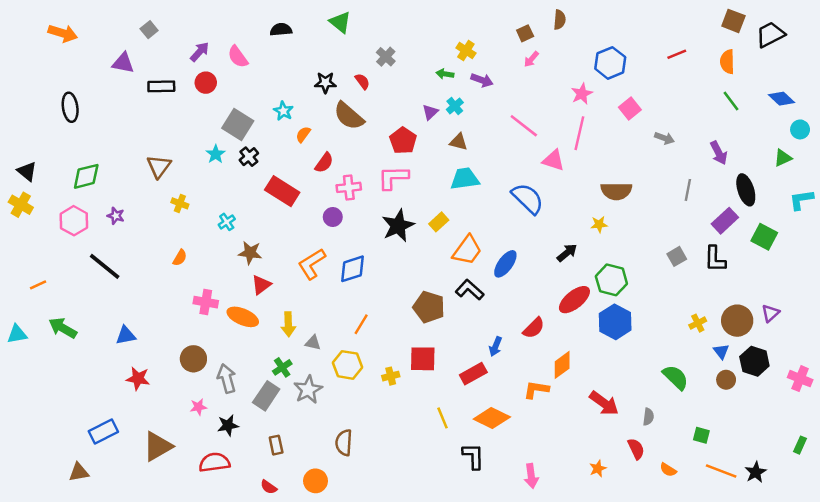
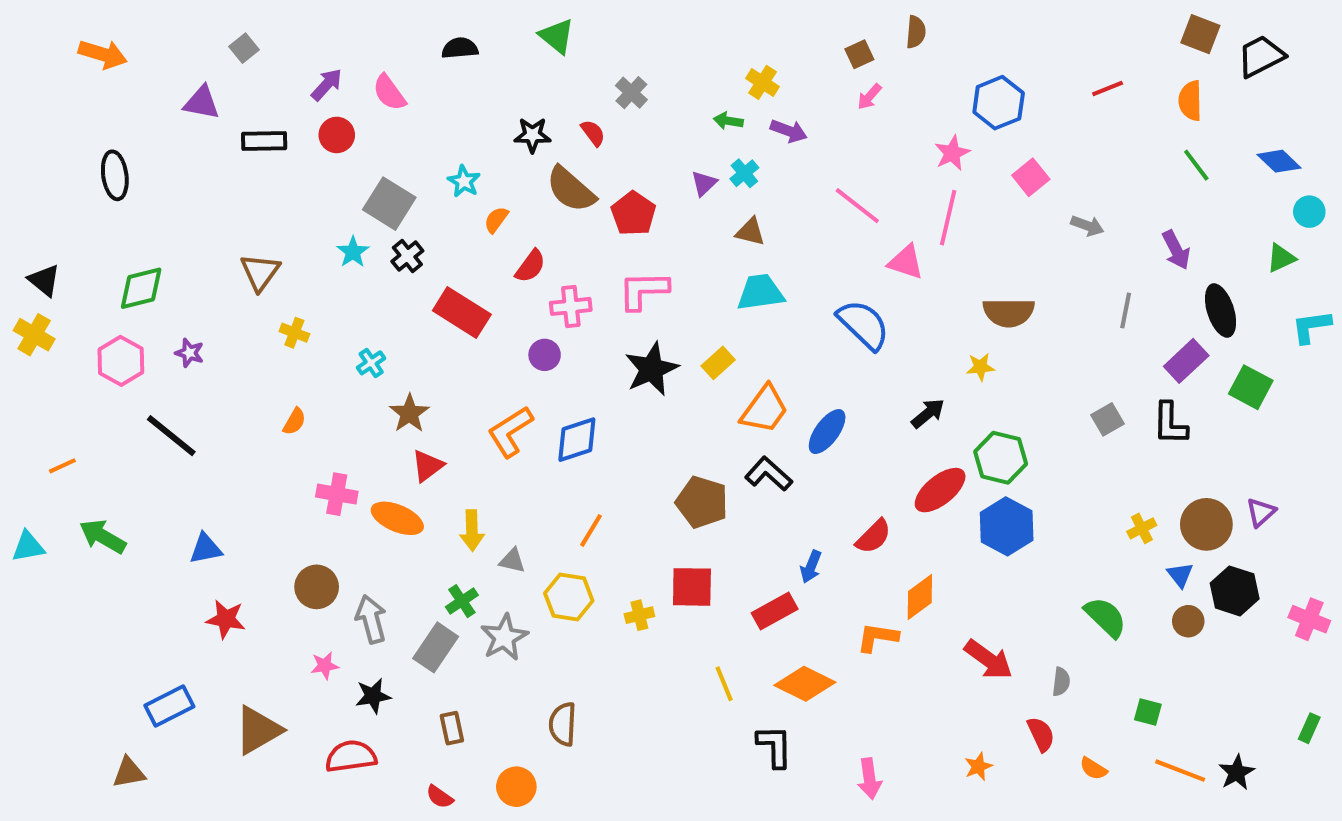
red pentagon: (403, 141) -> (633, 214), moved
brown star: (250, 253) -> (409, 413), turned 30

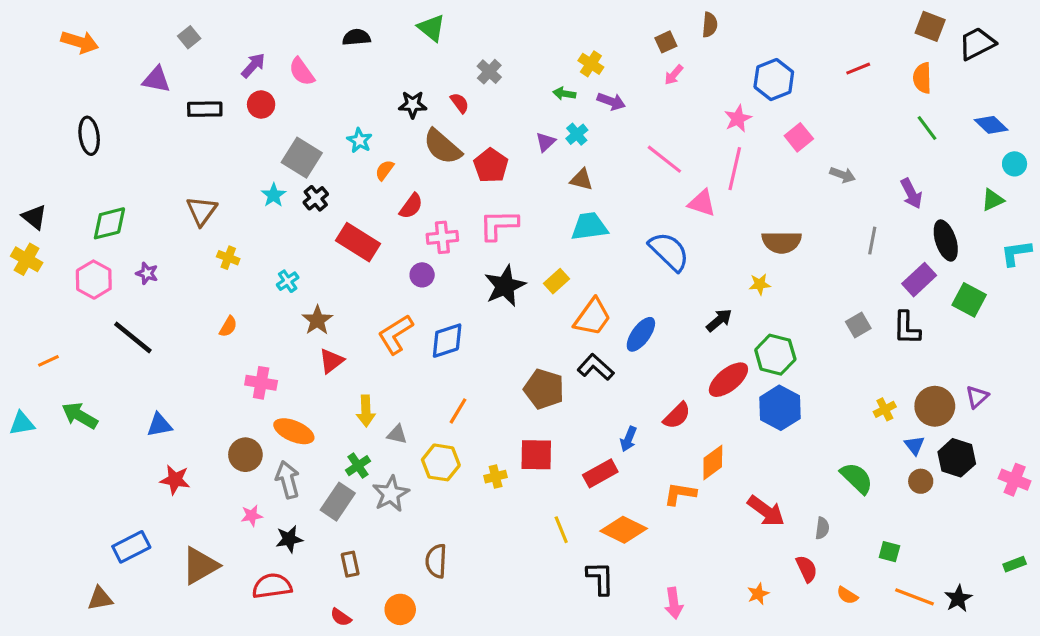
orange ellipse: (397, 518) -> (294, 431), moved
green rectangle: (1309, 728) -> (1015, 564), turned 45

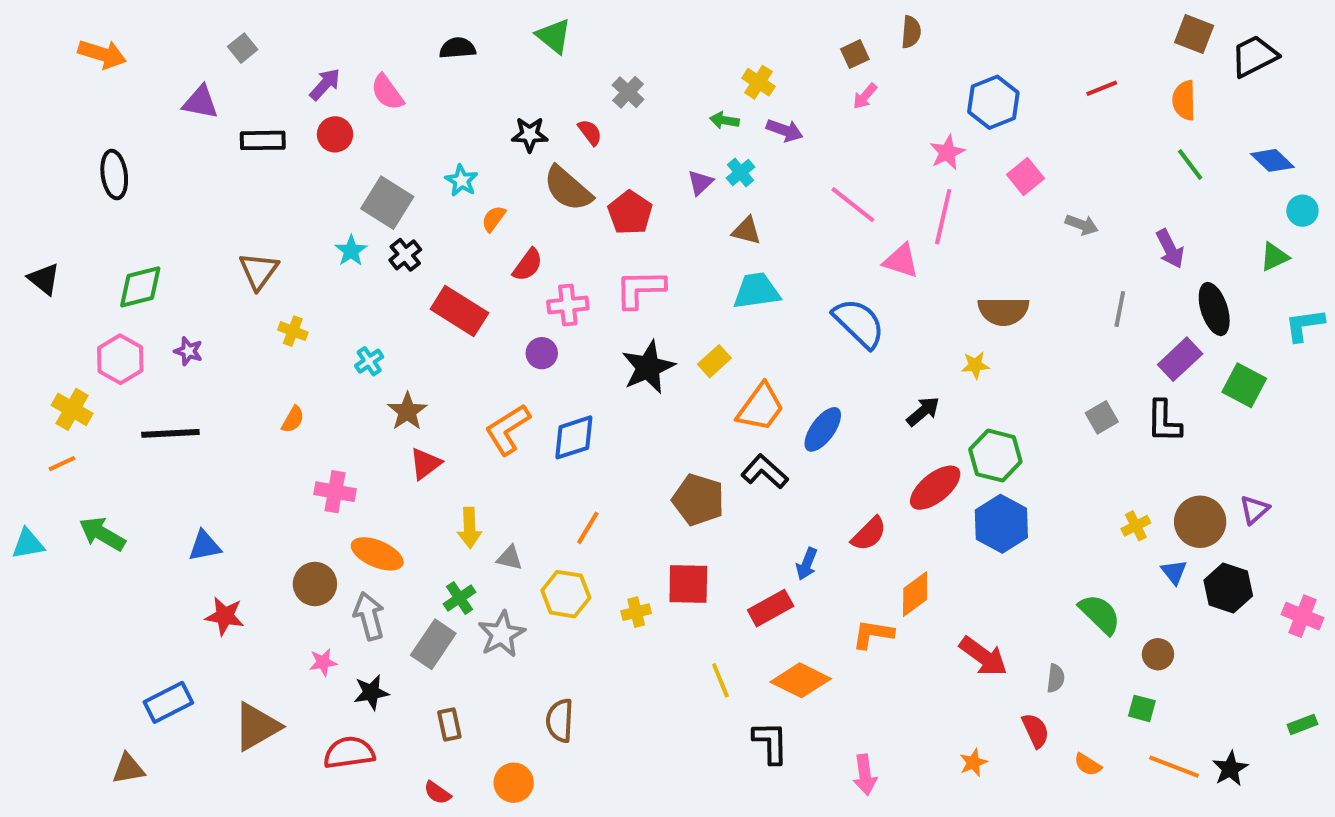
yellow cross: (27, 259) -> (72, 409), moved
black line: (133, 337) -> (170, 433), turned -42
brown circle: (921, 481) -> (1158, 654), moved

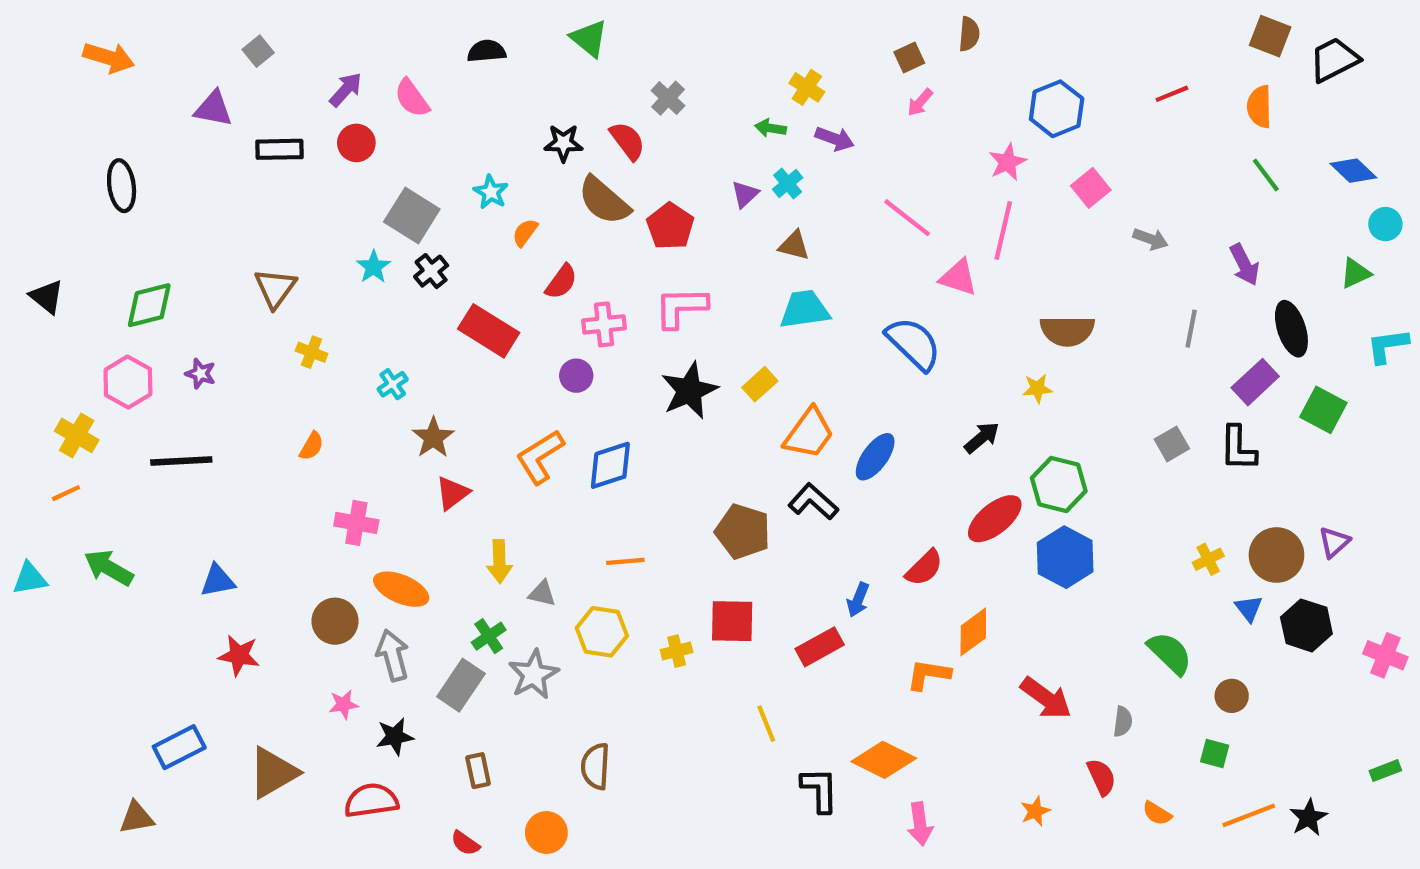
red semicircle: (590, 132) -> (627, 141), size x1.4
orange line: (588, 528) -> (625, 561), turned 54
orange diamond: (801, 680) -> (884, 760), moved
orange line: (1174, 767) -> (1249, 815), turned -42

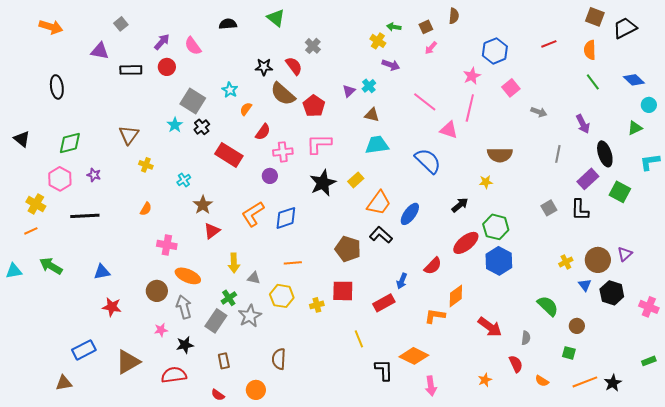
green arrow: (771, 128) -> (394, 27), moved

